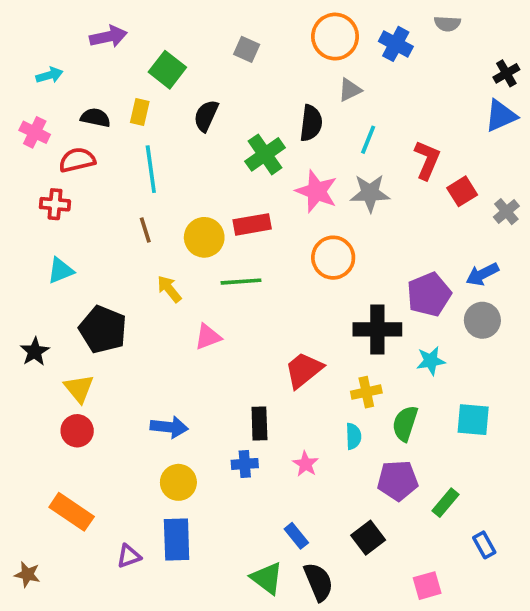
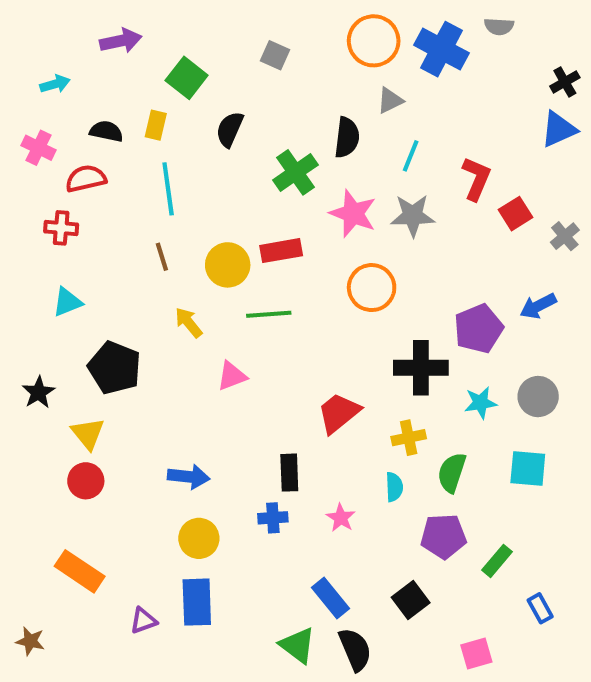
blue cross: (396, 44) -> (441, 49), size x1.4
gray circle: (482, 320) -> (538, 397), moved
blue rectangle: (296, 536) -> (330, 598), size x1.4

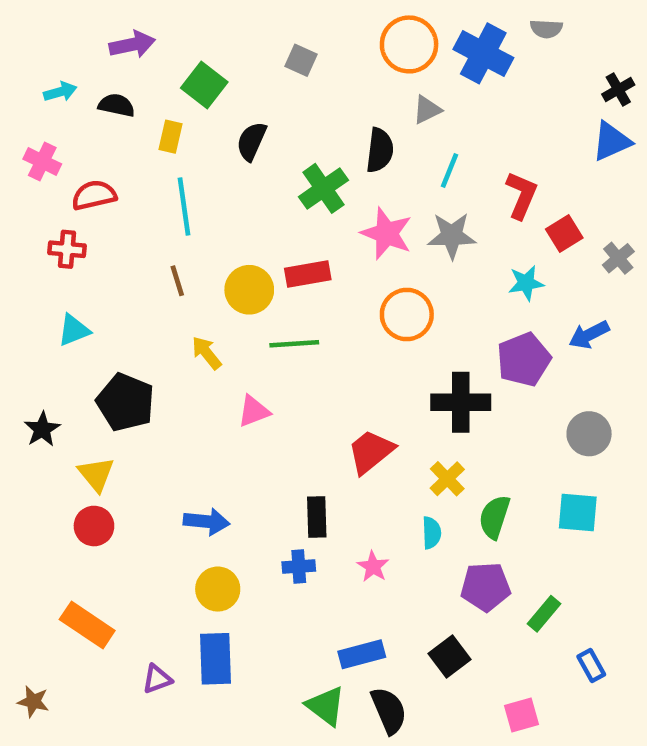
black semicircle: (106, 131) -> (116, 105), moved
cyan star: (481, 403) -> (526, 283), moved
yellow cross: (409, 438) -> (447, 479), turned -32
blue rectangle: (330, 598) -> (362, 654), turned -66

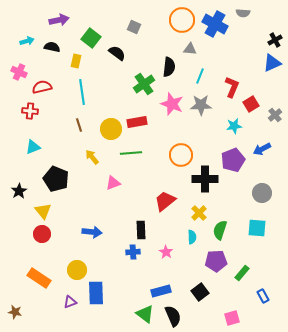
gray triangle: (427, 110) -> (190, 49), turned 32
black semicircle: (251, 141) -> (117, 53), moved, turned 102
orange circle: (407, 314) -> (181, 155), moved
yellow circle: (218, 589) -> (77, 270), moved

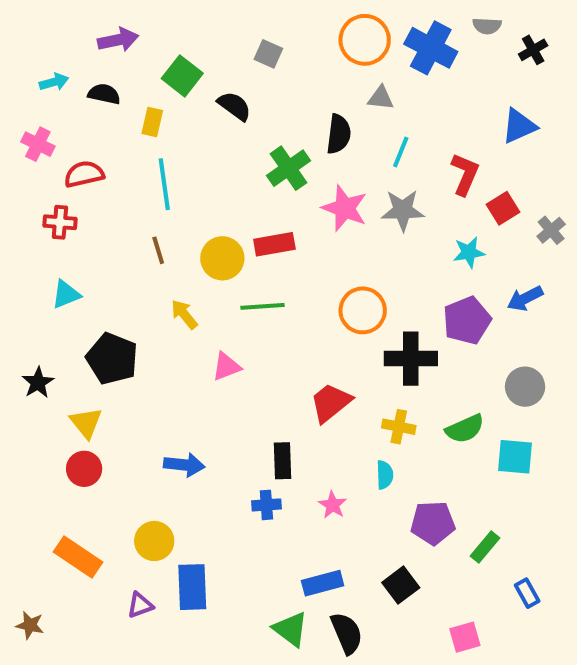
black cross: (275, 40) -> (533, 50), moved
blue triangle: (272, 63) -> (519, 126), moved
yellow cross: (199, 213) -> (399, 427), turned -35
green semicircle: (220, 230) -> (465, 429), moved, turned -132

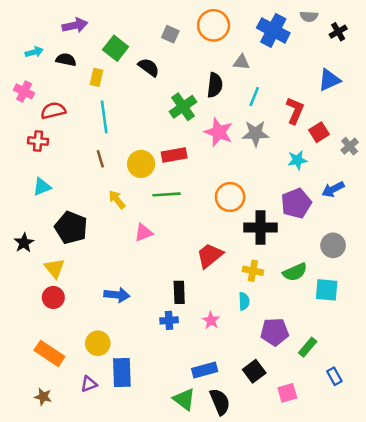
orange circle: (365, 40) -> (214, 25), moved
brown star: (30, 625) -> (43, 397), moved
pink square: (465, 637) -> (287, 393), moved

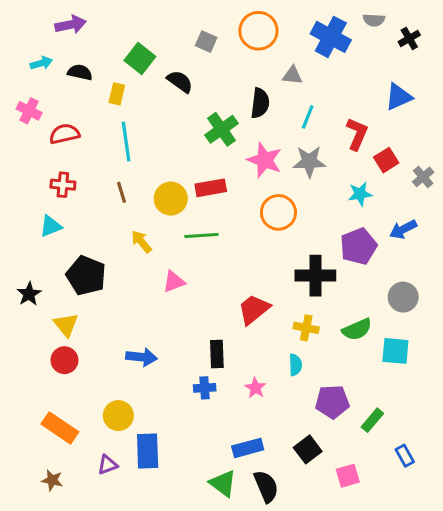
purple arrow: (75, 25) -> (71, 25), moved
red cross: (38, 141) -> (63, 185), moved
orange circle: (230, 197) -> (278, 212), moved

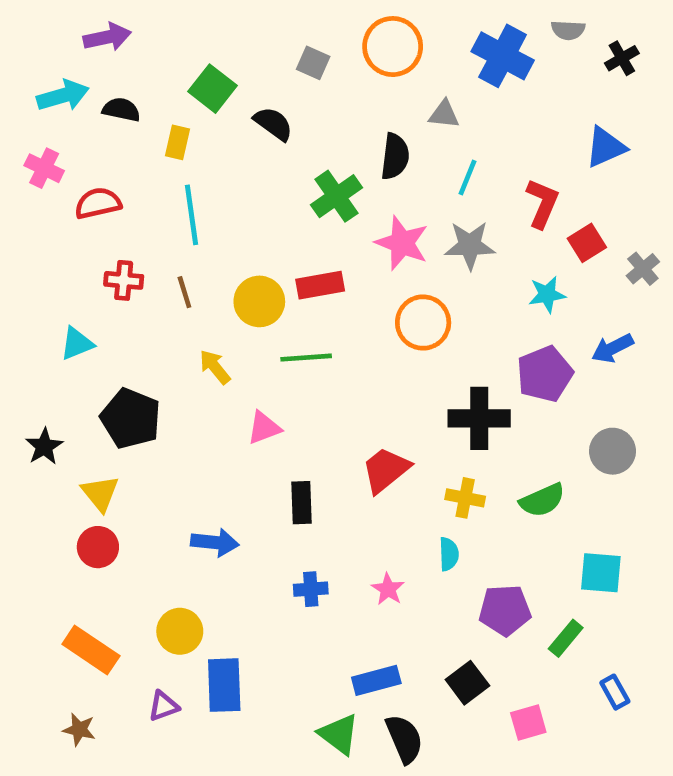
cyan arrow: (41, 63) -> (63, 96), size x1.5
red cross: (63, 185) -> (124, 280), moved
cyan square: (395, 351) -> (601, 573), moved
black rectangle: (217, 354) -> (301, 503), moved

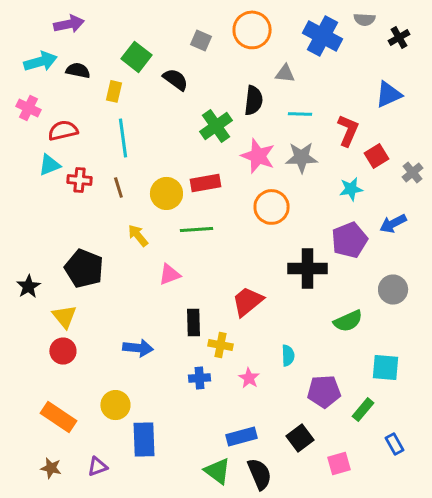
cyan line: (467, 177) -> (300, 114), turned 70
cyan triangle: (77, 344) -> (49, 165), moved
yellow cross: (465, 498) -> (221, 345), moved
purple triangle: (163, 706) -> (97, 467), moved

